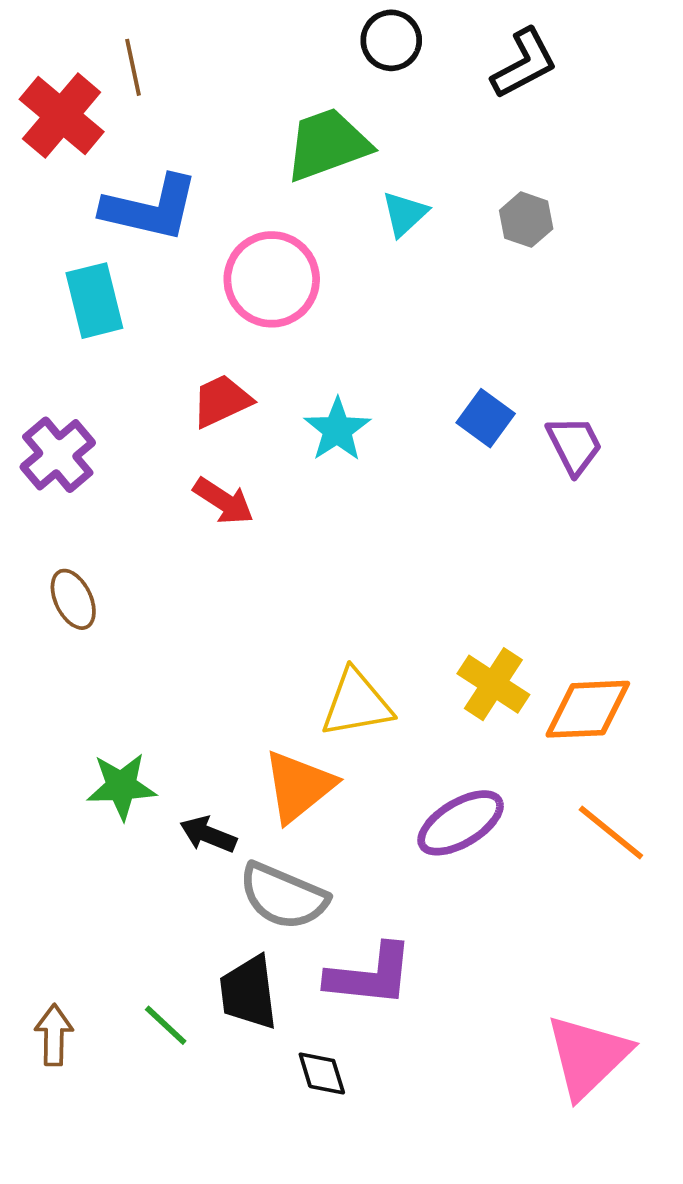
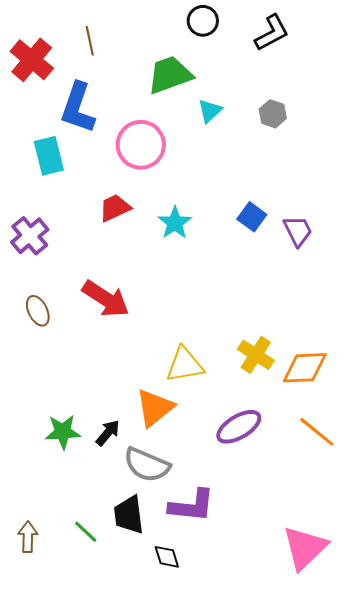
brown line: (133, 67) -> (90, 41), moved
blue L-shape: (150, 208) -> (78, 108), turned 96
red arrow: (224, 501) -> (106, 299), moved, size x1.5
green star: (121, 786) -> (63, 432), moved
black arrow: (208, 834) -> (108, 433), turned 108

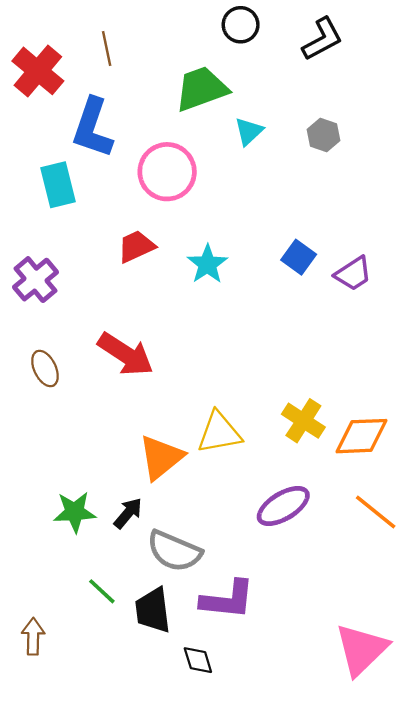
purple trapezoid: (298, 231) -> (353, 274), turned 84
orange triangle: (155, 408) -> (161, 457), moved
green line: (86, 532) -> (102, 591), moved

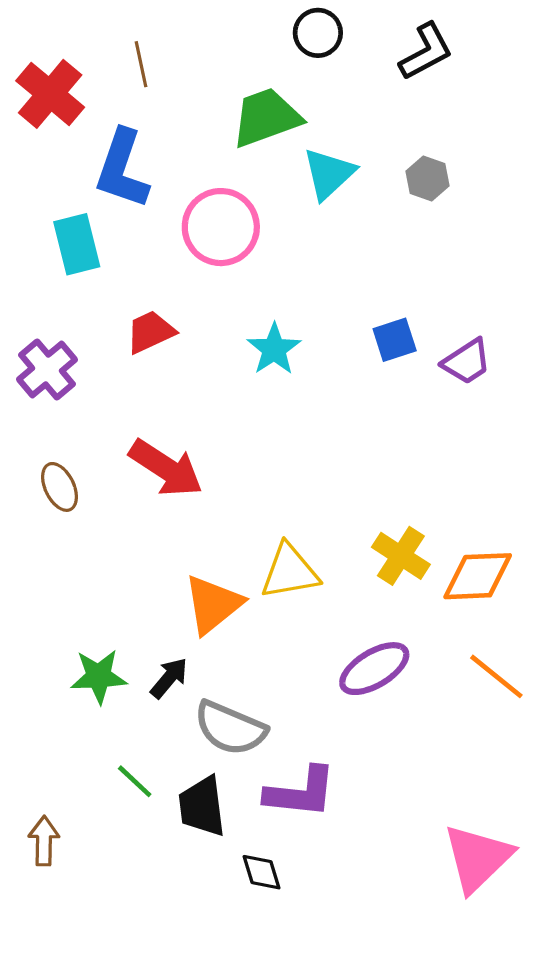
cyan triangle: (249, 131) -> (329, 174), size x1.4
red trapezoid: (136, 246) -> (150, 332), moved
blue square: (299, 257) -> (395, 340), turned 36

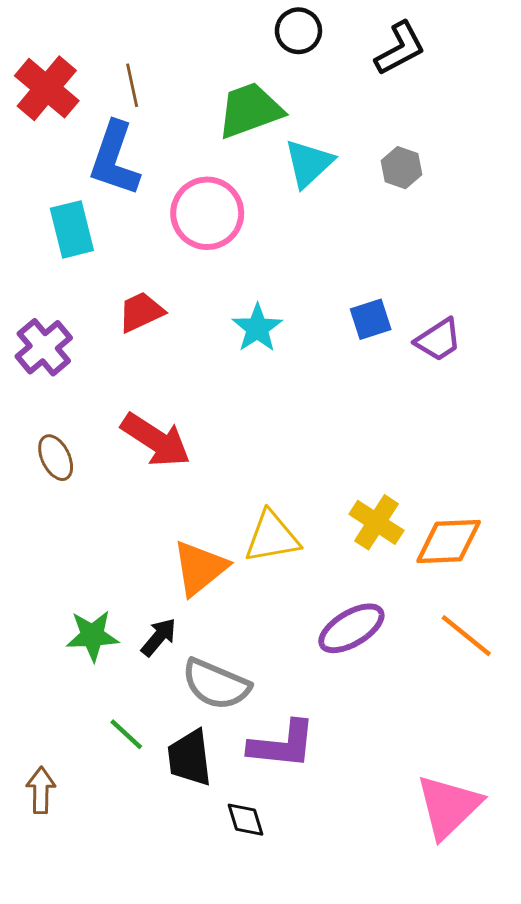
brown line: (141, 64) -> (132, 85), moved

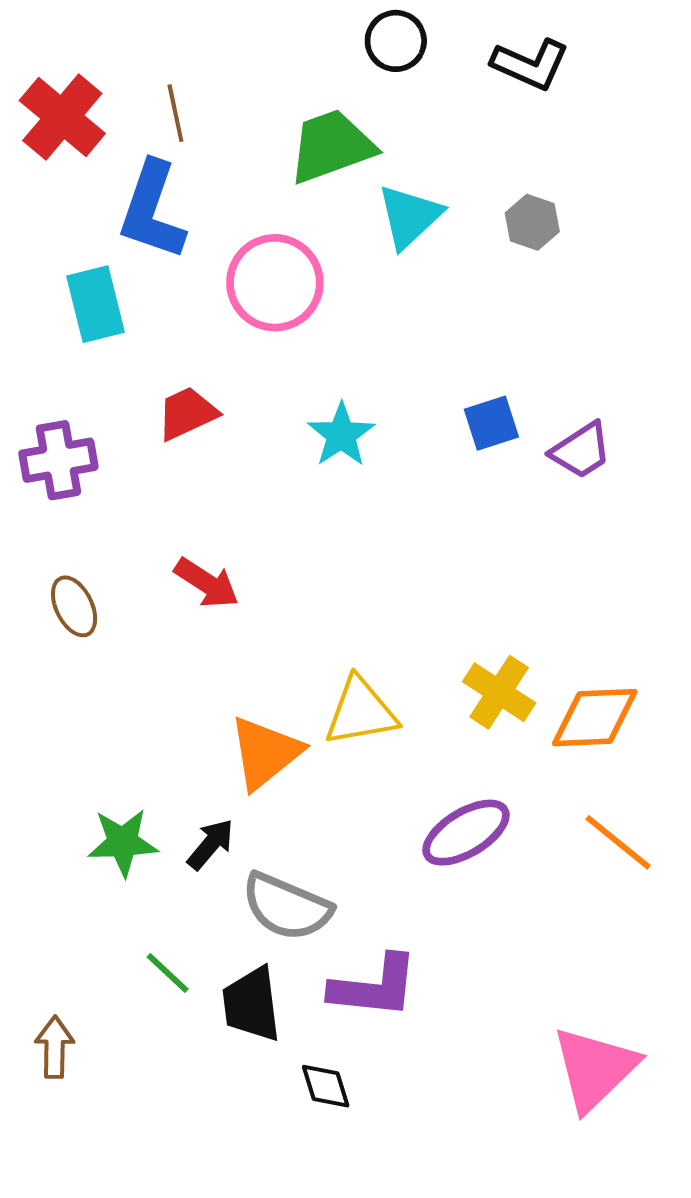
black L-shape: (400, 48) -> (530, 64), turned 52
purple cross: (44, 347) -> (58, 460), turned 30
red arrow: (156, 440) -> (207, 583), size x0.7

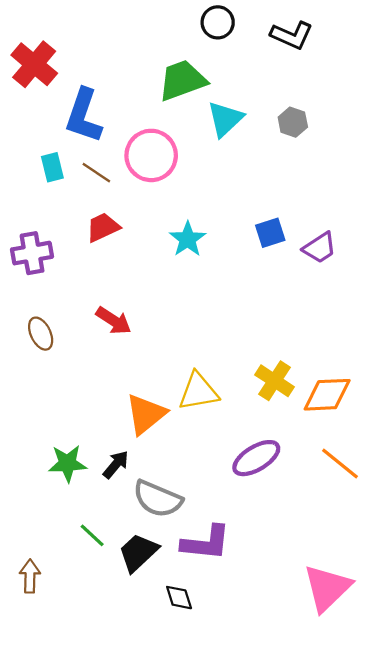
brown line: (175, 113) -> (96, 173), moved, turned -44
cyan rectangle: (95, 304) -> (52, 167), size x0.7
black trapezoid: (251, 1004) -> (138, 552), turned 54

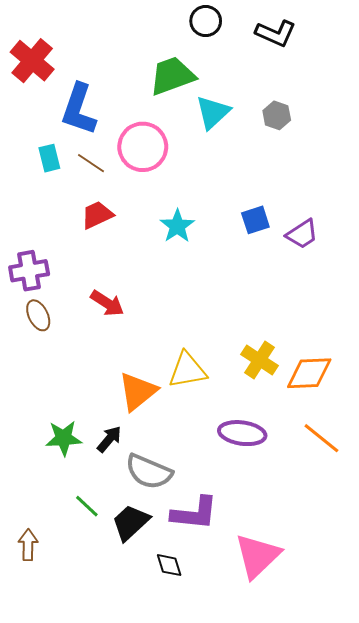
purple cross: (32, 253) -> (29, 271), moved
purple ellipse: (256, 458) -> (242, 433), turned 39
pink triangle: (327, 588) -> (257, 556), moved

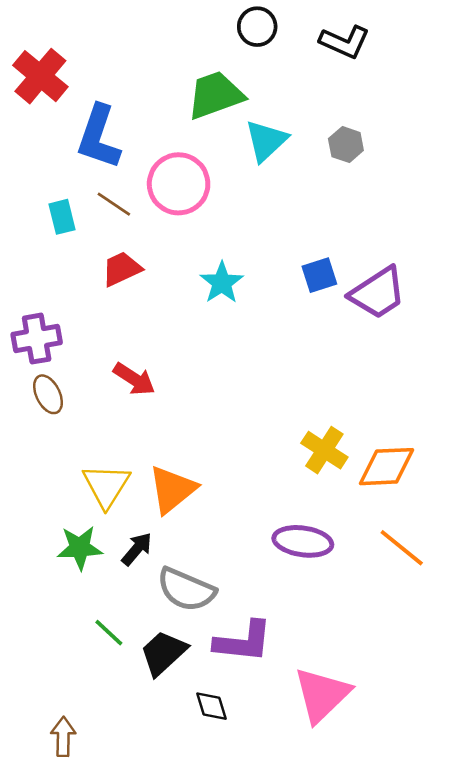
cyan rectangle: (49, 158) -> (62, 217), moved
purple trapezoid: (302, 234) -> (378, 293), size x1.4
yellow triangle: (187, 370) -> (106, 486), moved, turned -48
brown arrow: (28, 545) -> (63, 737), moved

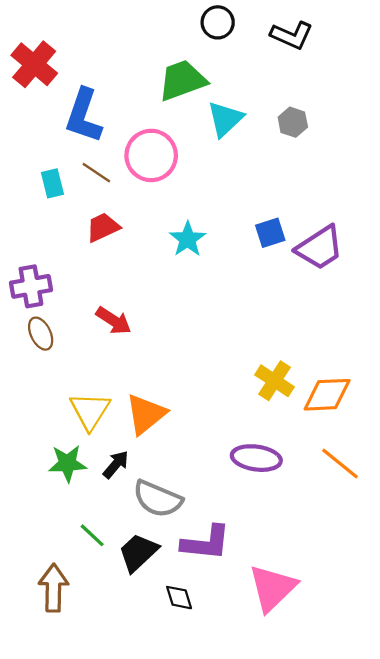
brown arrow: (63, 737) -> (54, 588), moved, size x1.4

